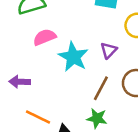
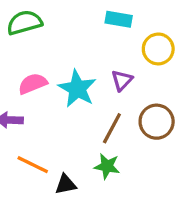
pink semicircle: (45, 37) -> (33, 84), moved

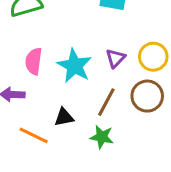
yellow circle: (158, 49) -> (153, 57), moved
pink semicircle: (33, 84) -> (34, 61), turned -60
black triangle: (66, 184) -> (64, 117), moved

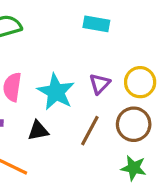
black triangle: (64, 117) -> (38, 131), moved
green star: (102, 137) -> (134, 168), moved

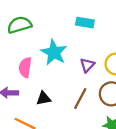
cyan star: (56, 92) -> (54, 52), moved

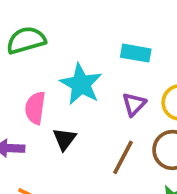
cyan rectangle: (85, 23) -> (136, 53), moved
black triangle: (44, 98) -> (64, 139), moved, turned -42

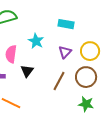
cyan star: (81, 84) -> (36, 41), size x0.7

